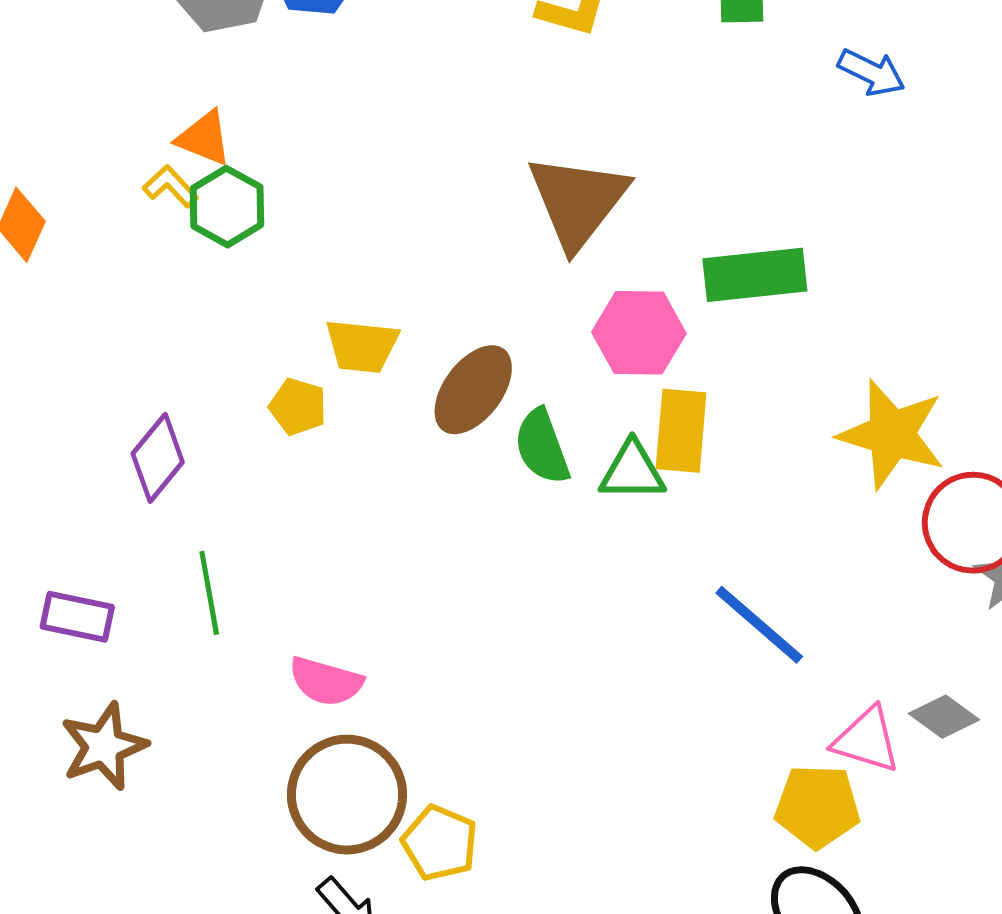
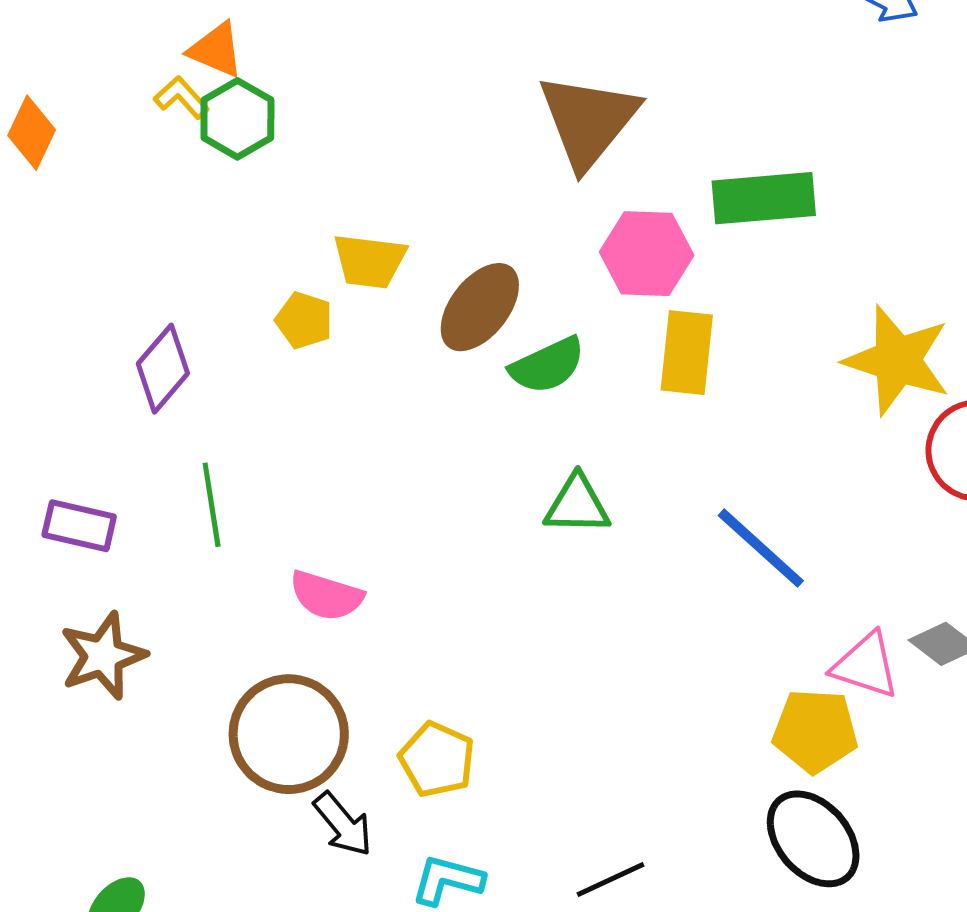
green semicircle: (542, 447) -> (547, 365), turned -96
green triangle: (632, 471) -> (577, 505), moved
brown circle: (347, 795) -> (289, 734), moved

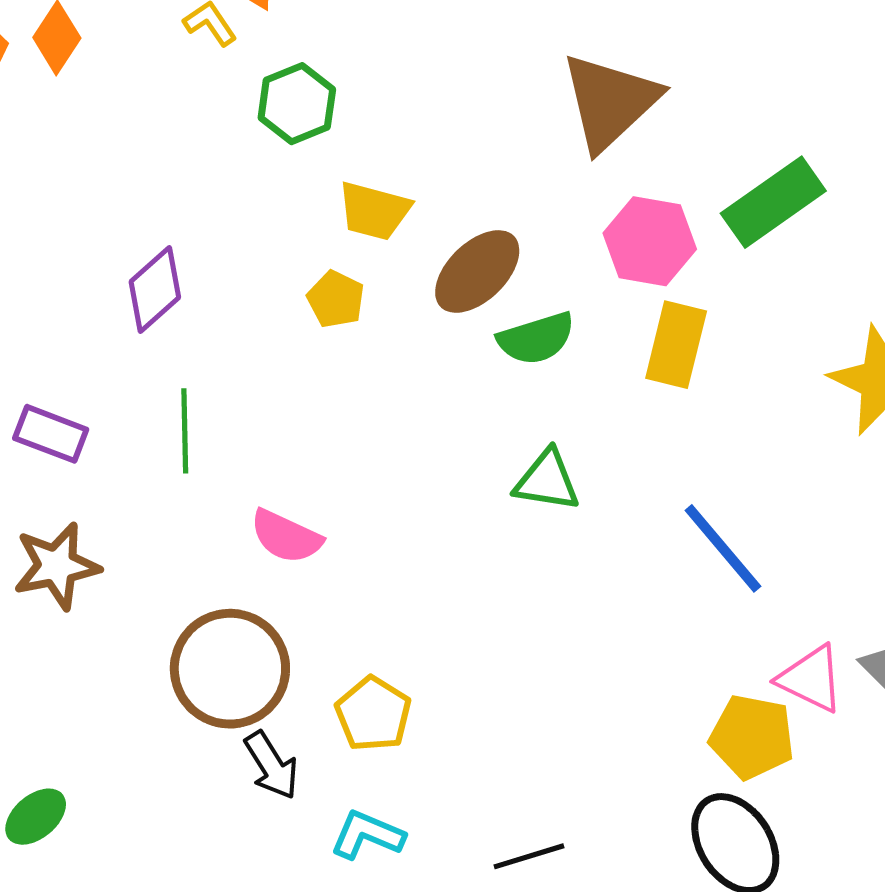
green hexagon: (237, 119) -> (297, 104), moved
green rectangle: (764, 198) -> (773, 202), turned -38
yellow pentagon: (304, 320) -> (336, 299), moved

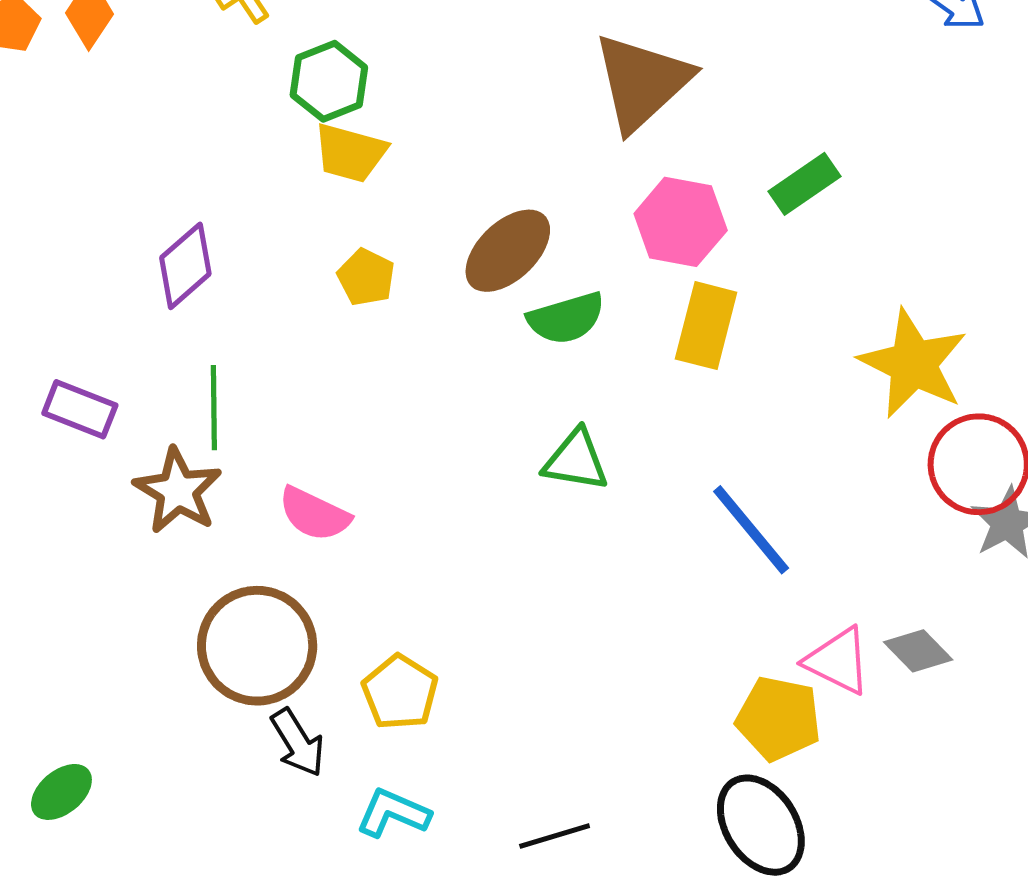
green rectangle: (773, 202) -> (805, 184), size x0.7
yellow trapezoid: (374, 211) -> (350, 153), moved
brown star: (57, 566) -> (178, 491), moved, turned -30

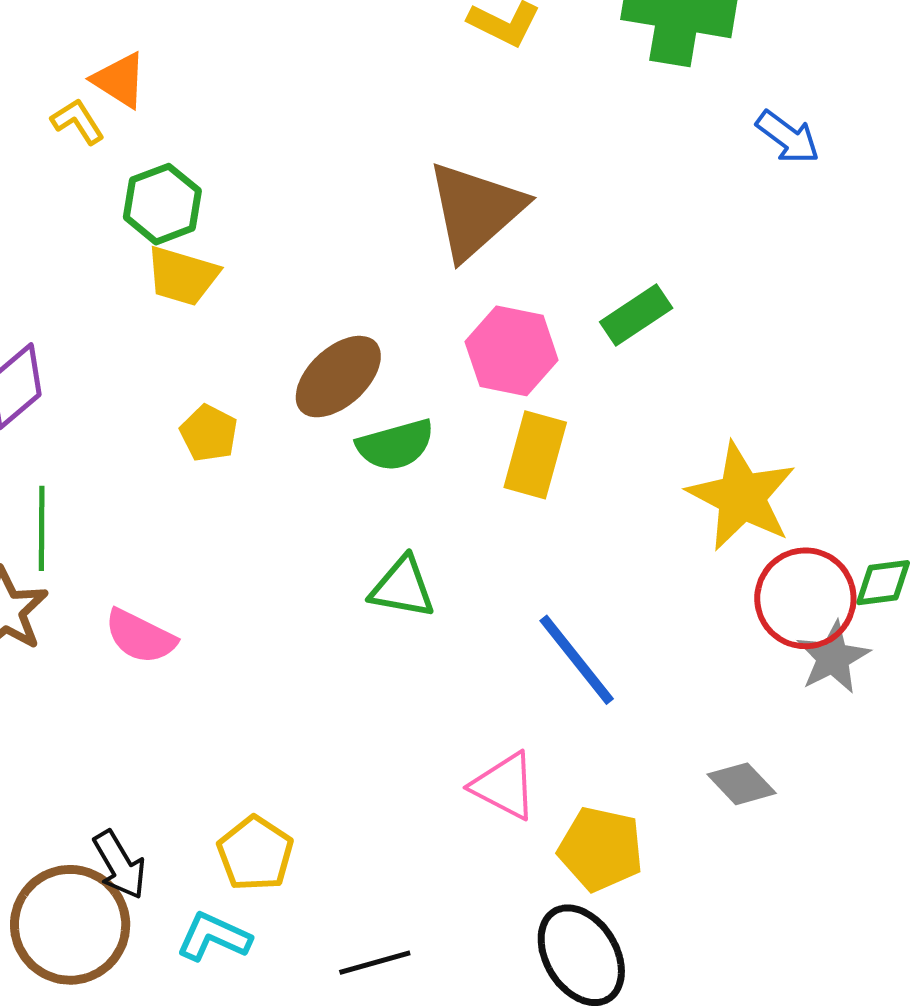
yellow pentagon: (366, 277) -> (209, 433), moved
brown circle: (257, 646) -> (70, 925), moved
pink triangle: (838, 661) -> (504, 786), moved
yellow pentagon: (400, 692) -> (255, 854), moved

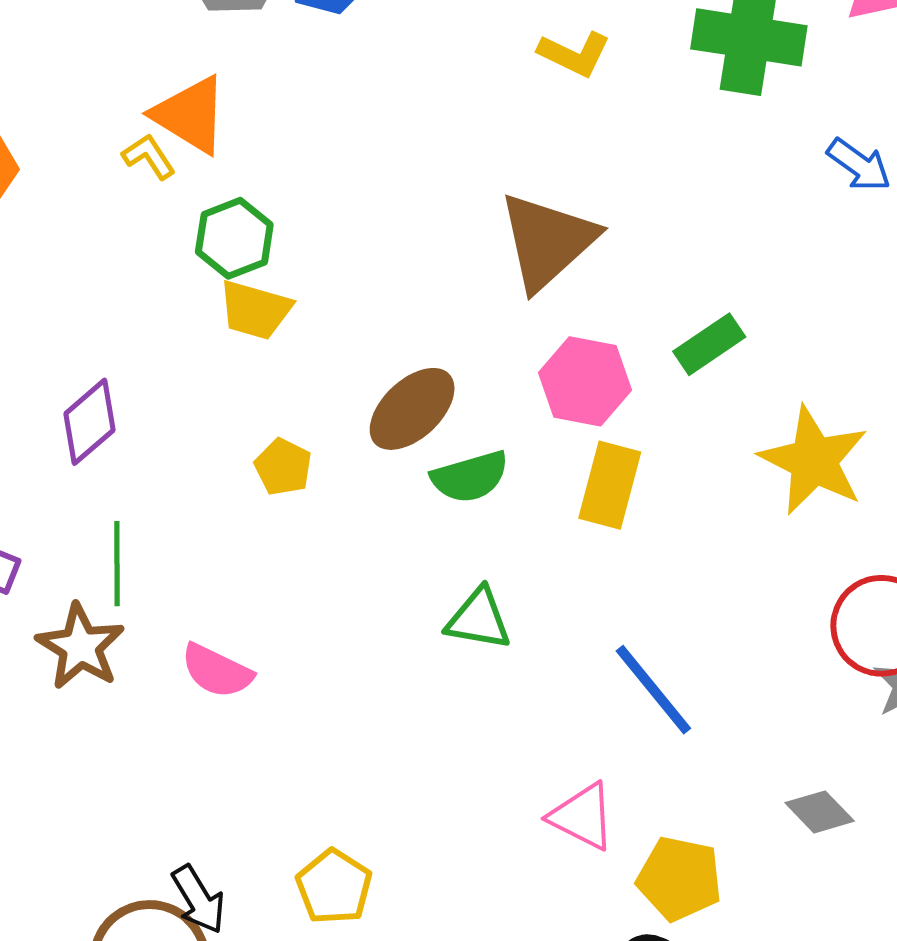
orange triangle: (120, 80) -> (190, 115), size x1.4
yellow star: (742, 497) -> (814, 461), moved

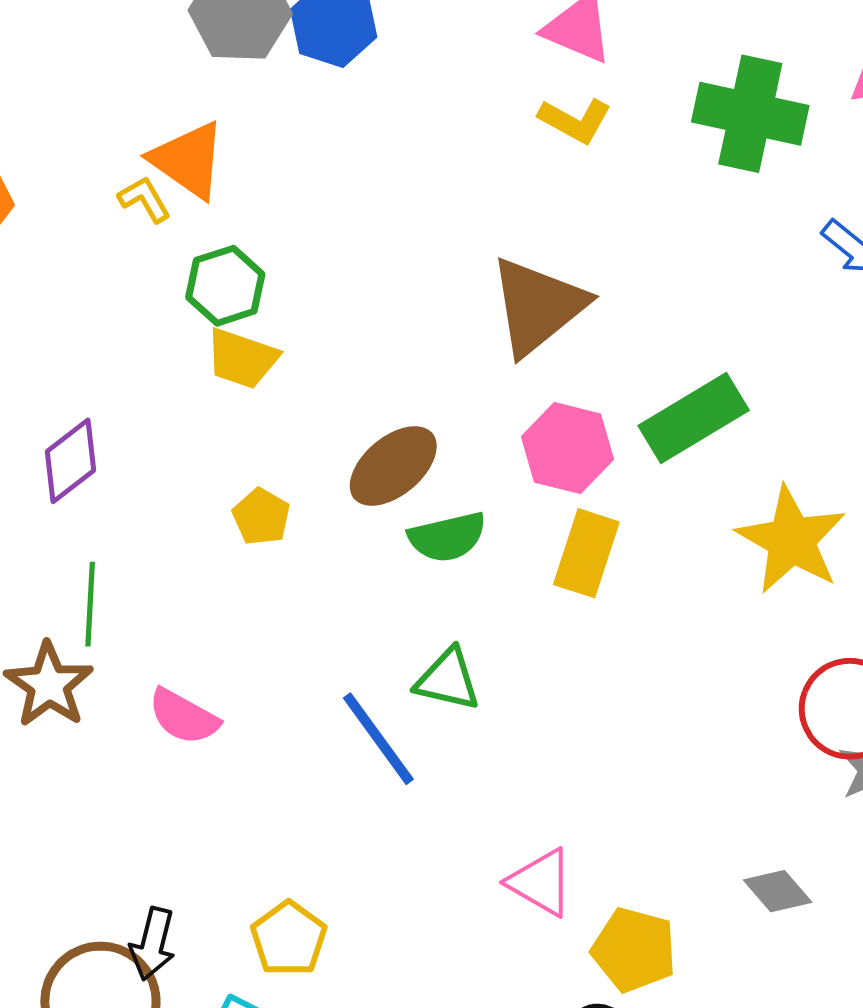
green rectangle: (709, 344) -> (694, 418), size x1.5
blue line: (653, 690) -> (378, 739), moved
black arrow: (199, 899) -> (153, 944), turned 42

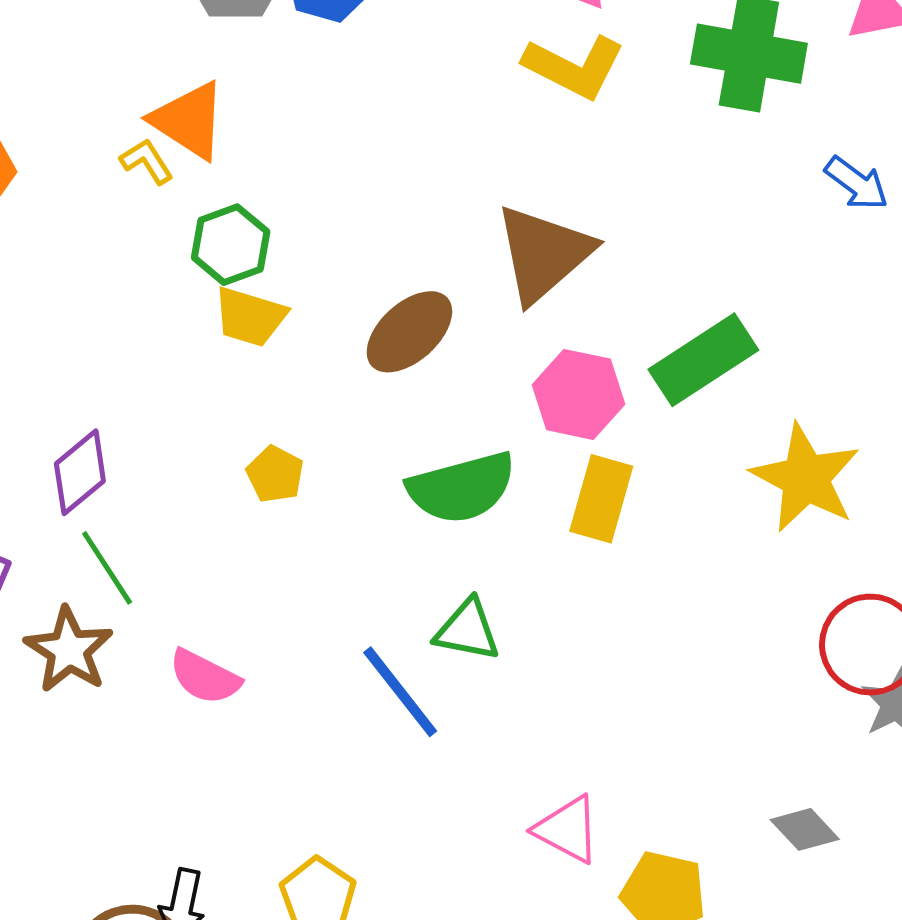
yellow L-shape: (575, 121) -> (574, 67), size x1.4
purple diamond: (70, 461) -> (80, 472), moved
brown ellipse: (393, 466) -> (409, 332), moved
green semicircle: (447, 537) -> (462, 488), size x1.4
green line: (90, 604) -> (107, 568), turned -34

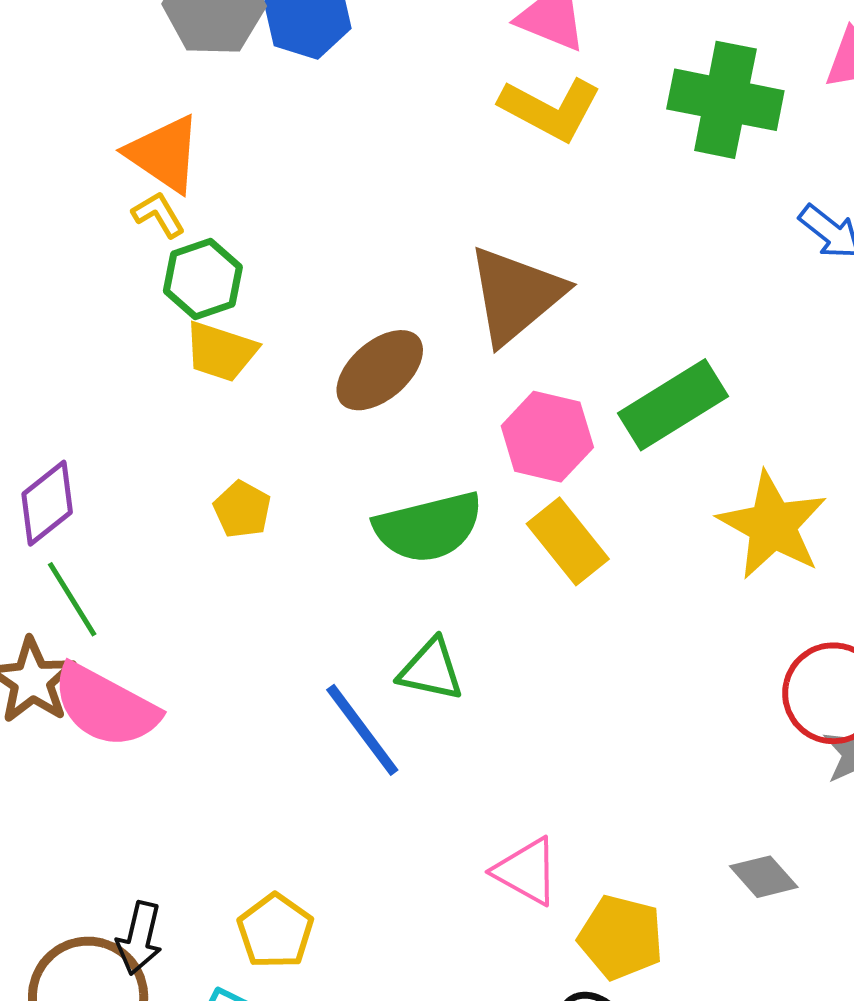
yellow L-shape: (147, 161) -> (159, 215), moved
yellow rectangle: (601, 499) -> (568, 541), turned -56
pink semicircle: (205, 677) -> (105, 706), moved, size x1.5

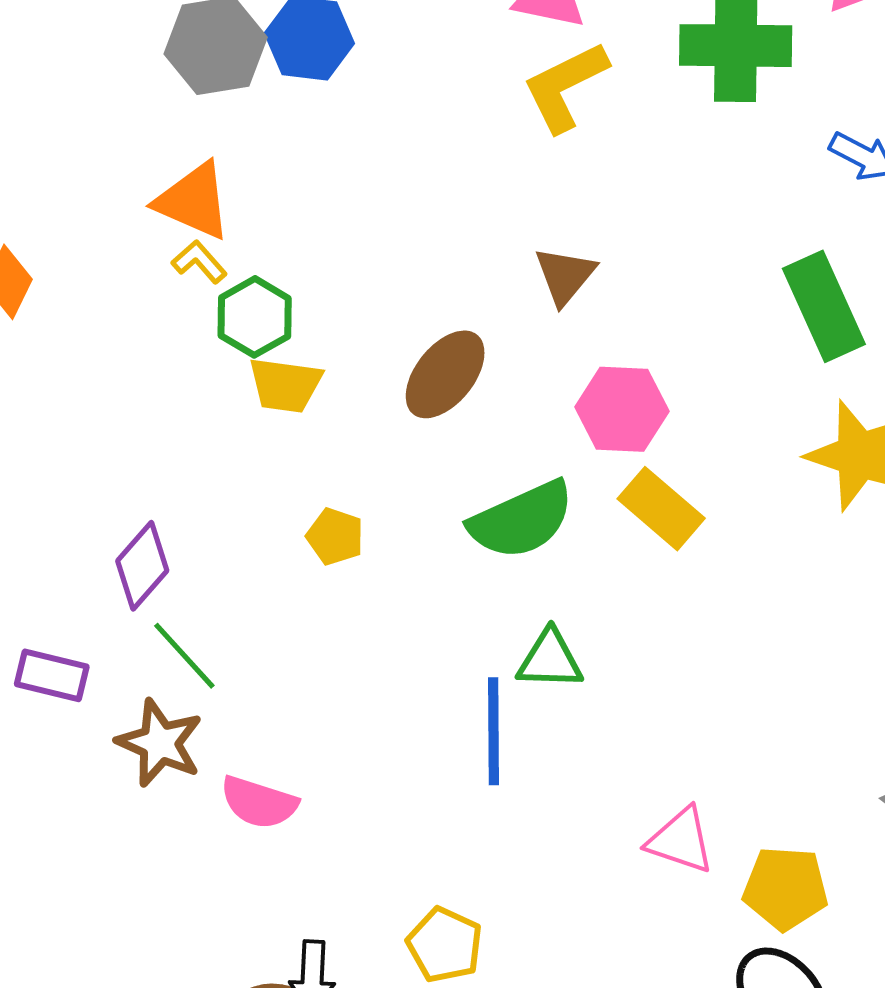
yellow L-shape: (550, 109) -> (565, 87), turned 136
brown triangle: (516, 295) -> (565, 276), size x0.6
green rectangle: (673, 405) -> (824, 306), moved, turned -72
pink semicircle: (105, 706) -> (259, 802), moved, size x0.7
blue line: (362, 730) -> (494, 731), turned 47

